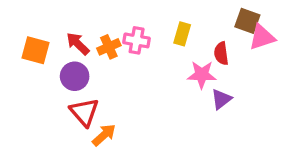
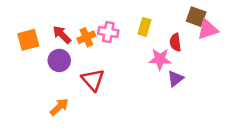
orange square: (35, 50) -> (28, 40), turned -30
red triangle: (84, 112) -> (93, 80), moved
orange arrow: (104, 135) -> (59, 107), moved

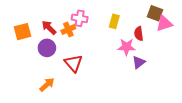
pink cross: (108, 32) -> (80, 18), moved

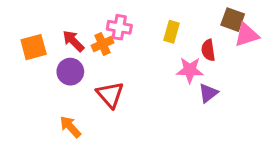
orange arrow: (47, 85) -> (70, 127), turned -91

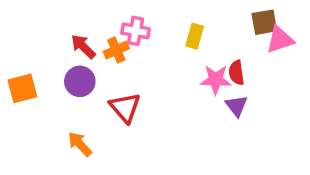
brown square: (233, 20) -> (264, 22), turned -30
orange square: (34, 47) -> (22, 88), moved
red semicircle: (208, 50) -> (236, 73), moved
purple triangle: (208, 93) -> (236, 106), turned -30

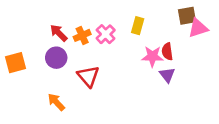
pink cross: (136, 31) -> (106, 34), moved, turned 36

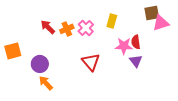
purple circle: (56, 58) -> (40, 64), moved
red triangle: (88, 76) -> (91, 62), moved

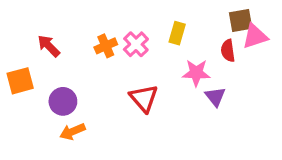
red arrow: (48, 27) -> (49, 46), moved
red semicircle: (136, 42) -> (228, 51), moved
orange arrow: (46, 83) -> (72, 132), turned -70

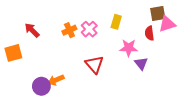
purple circle: (63, 101) -> (41, 86), moved
orange arrow: (72, 132) -> (56, 80), moved

